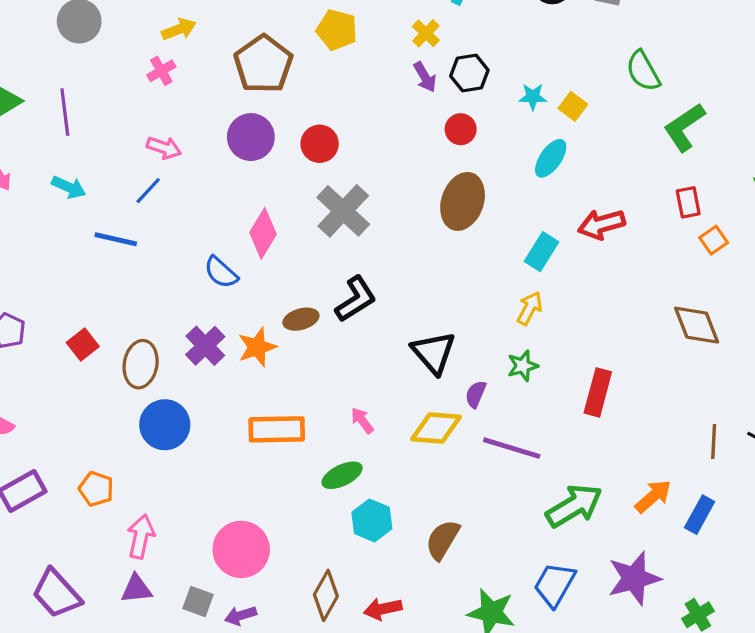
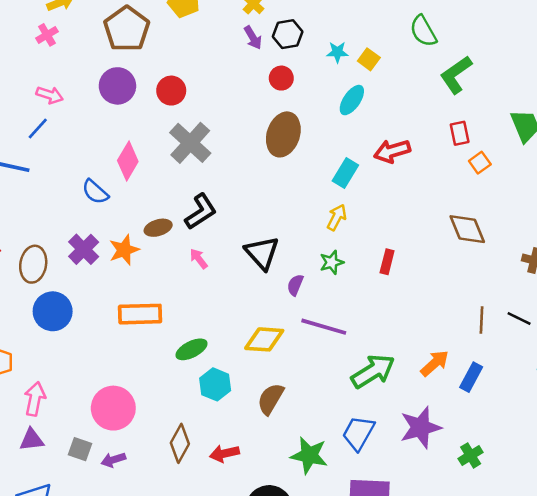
red rectangle: (598, 392) -> (387, 262), moved, size x0.7
pink arrow: (362, 420) -> (199, 259), moved
yellow diamond: (436, 428) -> (264, 339), moved

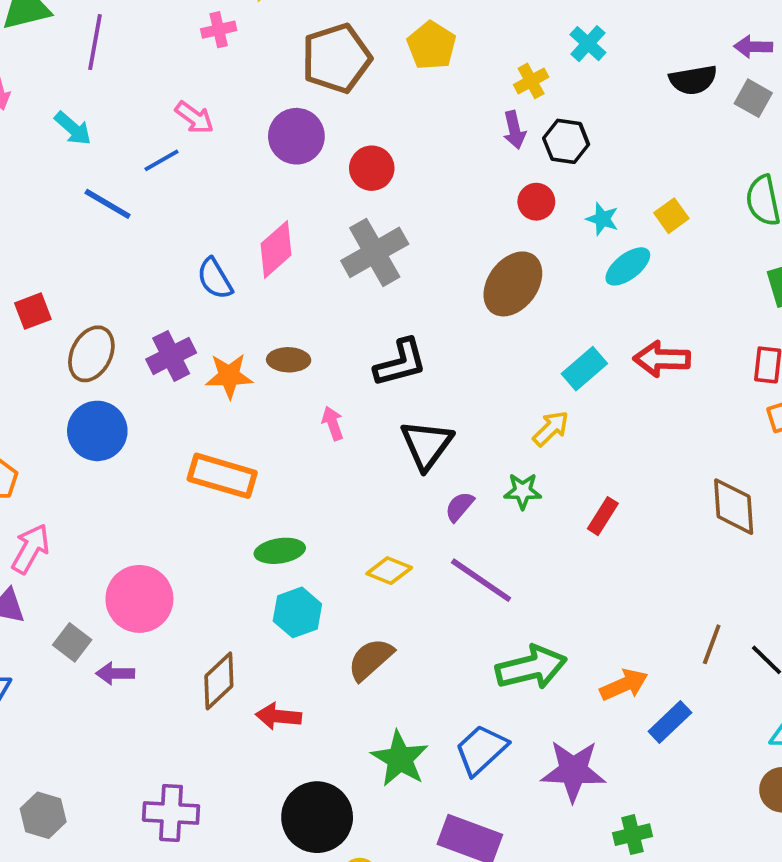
cyan star: (337, 52) -> (602, 219), moved
black L-shape: (201, 212) -> (400, 363), moved
yellow diamond: (264, 339) -> (389, 571), size x0.7

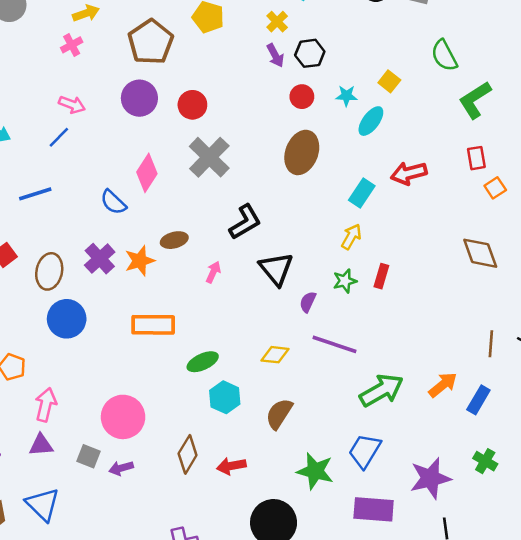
blue line: (108, 204) -> (35, 194), moved, turned -32
pink arrow: (333, 423) -> (213, 272), turned 60
red rectangle: (603, 516) -> (381, 276), moved
purple star: (573, 771) -> (430, 478), moved
green cross: (633, 835) -> (485, 461), moved, turned -30

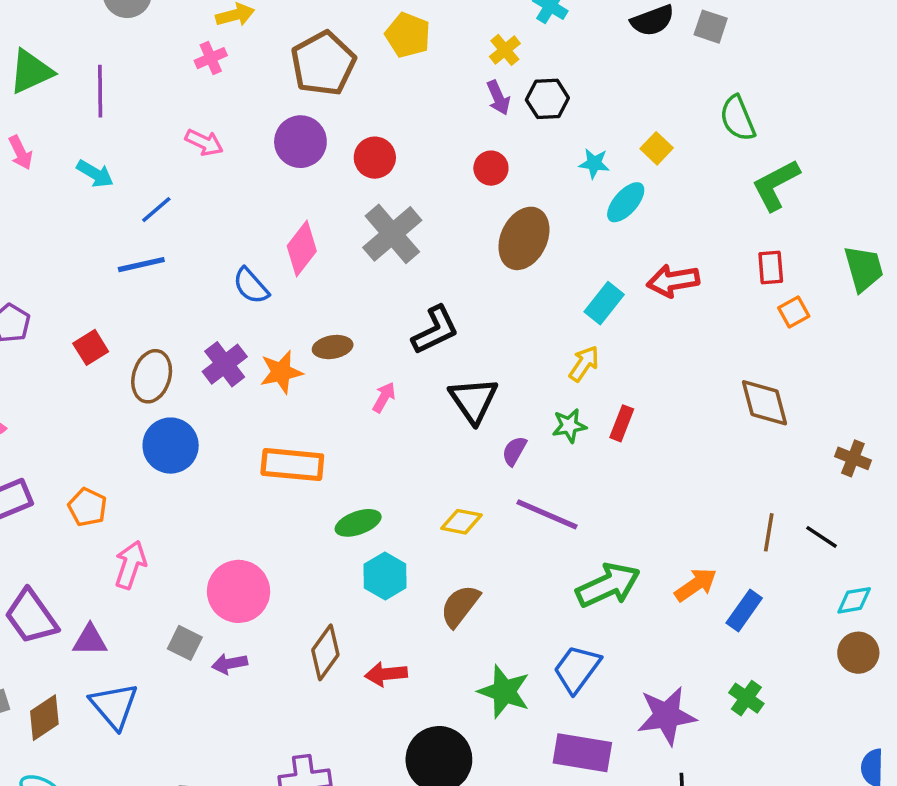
red circle: (302, 97) -> (491, 168), moved
blue line: (59, 137) -> (156, 210), moved
purple triangle: (41, 445) -> (90, 640), moved

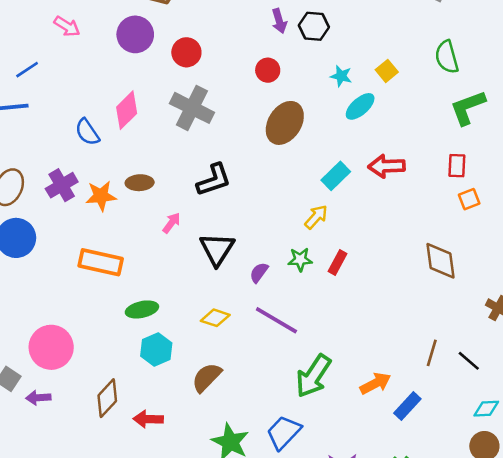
gray cross: (392, 234) -> (192, 108), turned -30
black triangle: (473, 400) -> (217, 249), moved
green arrow: (608, 585) -> (313, 376), turned 141

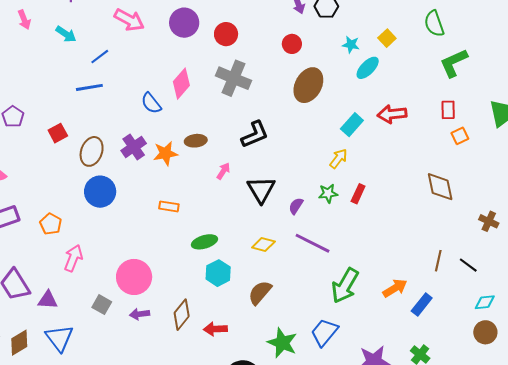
pink arrow: (67, 26) -> (129, 20), size x1.4
orange rectangle: (101, 262) -> (169, 206), size x0.6
purple arrow: (38, 398) -> (140, 314), moved

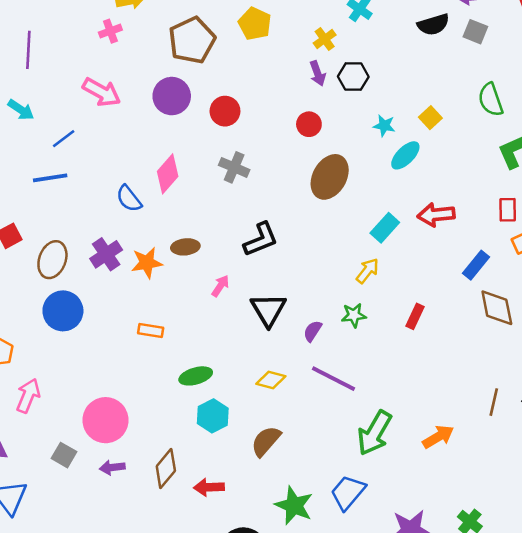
gray cross: (233, 78) -> (234, 167), size x0.7
red rectangle: (358, 194) -> (415, 316), moved
blue rectangle: (422, 305) -> (476, 265), moved

